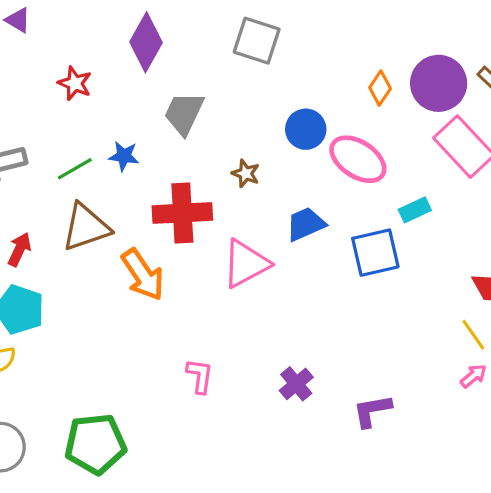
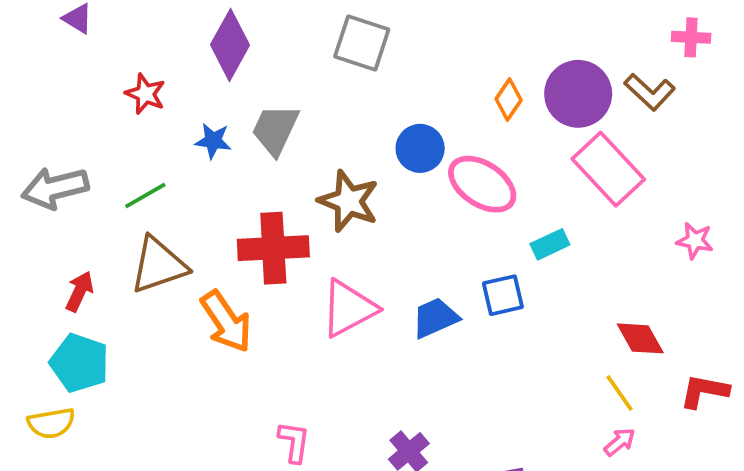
blue star: (124, 156) -> (213, 141), moved
brown star: (246, 173) -> (349, 201), size x1.8
blue trapezoid: (306, 224) -> (435, 318), moved
blue square: (375, 253) -> (503, 295), size x0.7

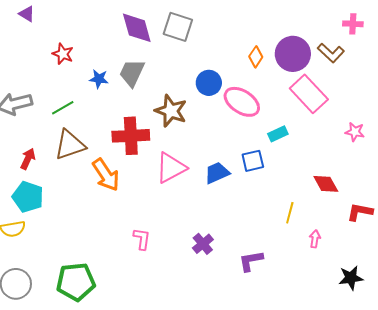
purple diamond: (230, 45) -> (137, 28), moved, turned -45
yellow line: (620, 393) -> (290, 213), moved, turned 50
pink arrow: (620, 442) -> (315, 239), turned -42

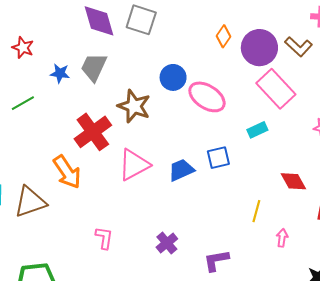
orange diamond: (256, 57) -> (223, 36), moved
cyan rectangle: (278, 134) -> (257, 130), moved
red cross: (131, 136) -> (93, 132), turned -33
brown triangle: (70, 145) -> (30, 202), moved

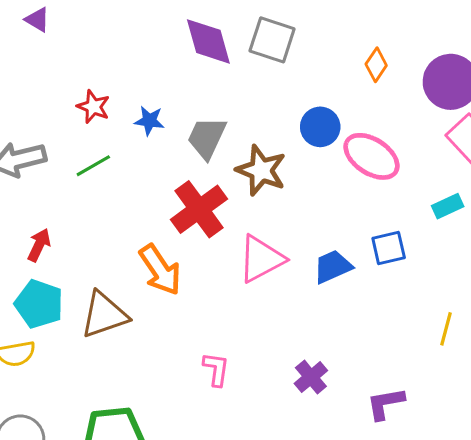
orange diamond: (223, 36) -> (376, 65), moved
red star: (23, 48) -> (93, 107), moved
gray trapezoid: (94, 67) -> (207, 138), moved

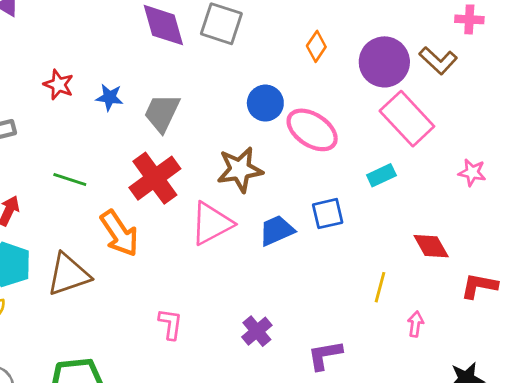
green line: (93, 166) -> (70, 180), moved, turned 48
brown star: (261, 170) -> (240, 170), moved, turned -30

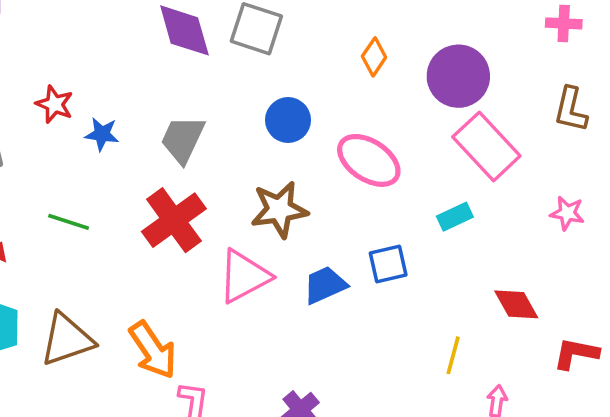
brown L-shape: (438, 61) -> (571, 110), moved, turned 60
blue star: (110, 97) -> (102, 134), moved
blue circle: (265, 103) -> (288, 120), moved
orange arrow: (119, 233) -> (153, 350), moved

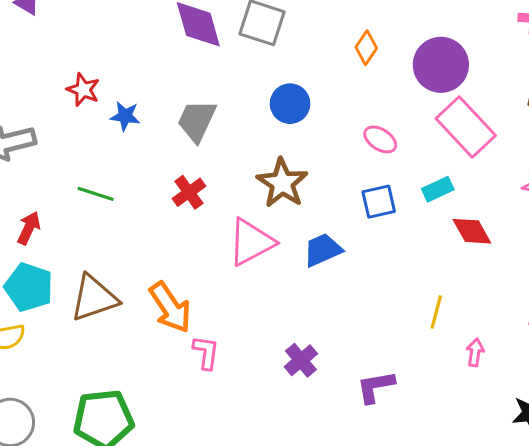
pink ellipse: (369, 160) -> (380, 139), moved, size x0.6
brown star: (279, 210) -> (282, 183), turned -30
red cross: (174, 220) -> (189, 192), size x0.6
blue square: (388, 264) -> (379, 202), moved
red diamond: (516, 304) -> (472, 231), moved

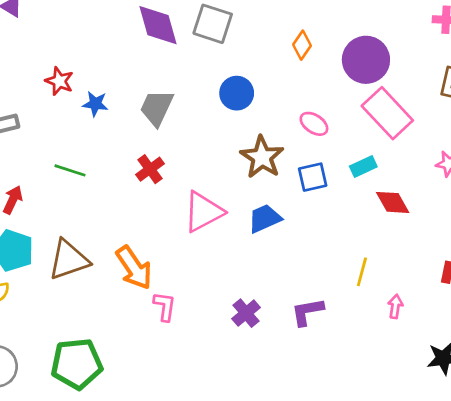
brown star: (282, 183) -> (262, 157), moved
purple L-shape: (376, 387) -> (307, 312), moved

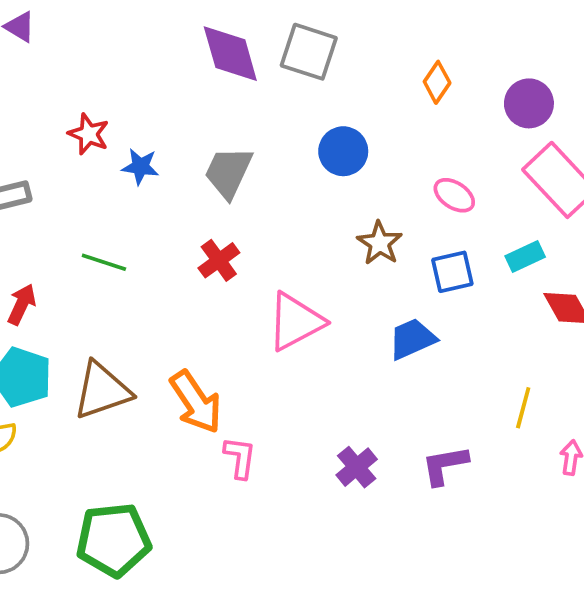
purple circle: (366, 60) -> (529, 103), size x0.7
brown star: (262, 157) -> (380, 243), size x0.7
blue trapezoid: (265, 218) -> (412, 339), moved

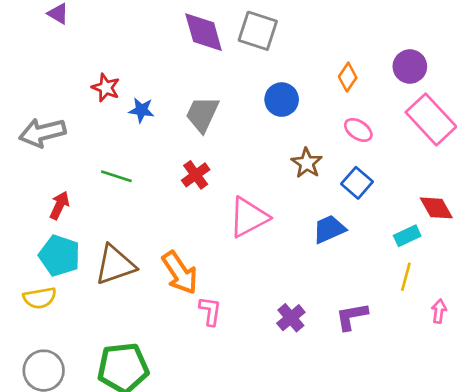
orange diamond: (437, 82) -> (348, 77), moved
cyan rectangle: (525, 257) -> (407, 236), moved
blue square: (452, 272) -> (357, 183), turned -36

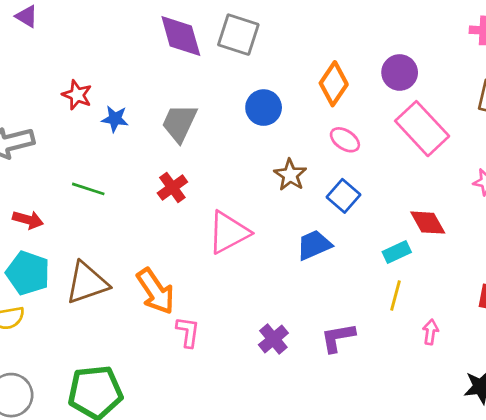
orange diamond: (348, 77) -> (334, 84), size x1.4
red arrow: (59, 205) -> (28, 220), turned 80

